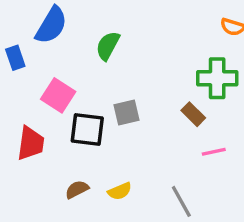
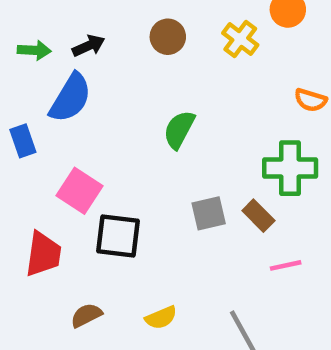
green semicircle: (108, 46) -> (179, 130), moved
gray square: (127, 112) -> (209, 213), moved
brown semicircle: (77, 189) -> (86, 315), moved

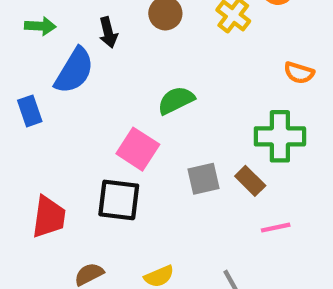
black arrow: (89, 46) -> (108, 32), moved, turned 100
green semicircle: (179, 130) -> (176, 100), turned 36
pink square: (79, 191) -> (138, 149), moved

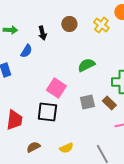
blue semicircle: (74, 71) -> (26, 51), size x0.6
green semicircle: (176, 100) -> (86, 65), moved

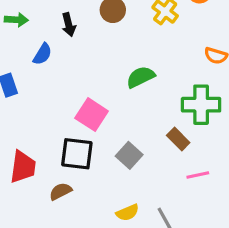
gray square: (87, 102) -> (129, 155), moved, turned -35
brown semicircle: (33, 147) -> (60, 191), moved
yellow semicircle: (66, 148) -> (128, 213), moved

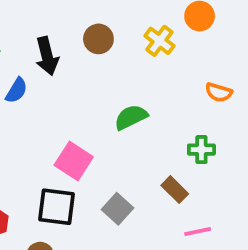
black arrow: (69, 25) -> (47, 56), size x1.4
green cross: (201, 105) -> (201, 150), size x0.6

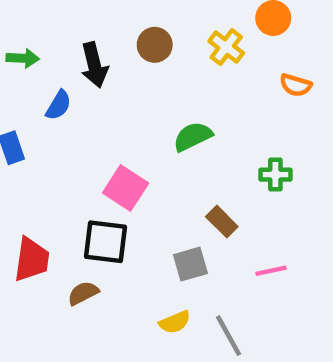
orange semicircle: (219, 92) -> (296, 85), moved
brown rectangle: (175, 190) -> (222, 222), moved
gray square: (118, 209) -> (190, 264), moved, turned 32

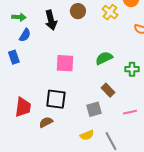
blue semicircle: (58, 105) -> (25, 35), moved
green semicircle: (193, 137) -> (104, 58), moved
pink square: (126, 188) -> (65, 63), moved, turned -30

